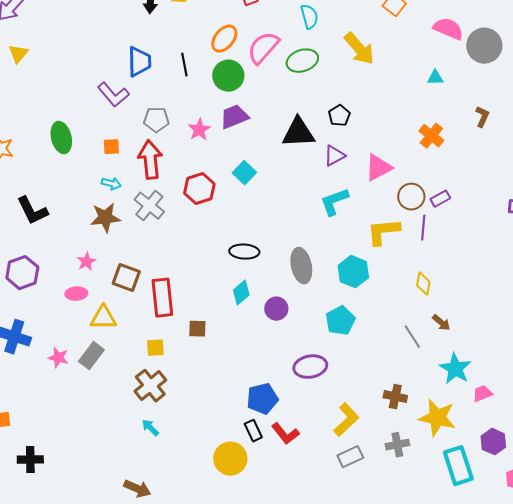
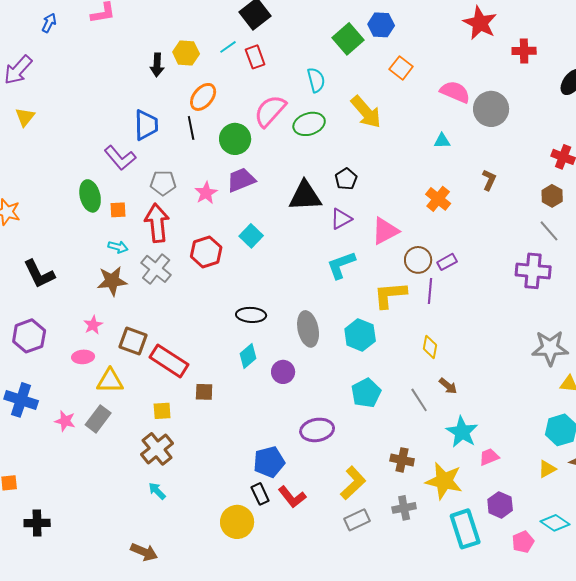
orange ellipse: (224, 39) -> (203, 97), moved
green ellipse: (61, 138) -> (90, 196), moved
red rectangle: (162, 298) -> (169, 361), turned -51
cyan pentagon: (340, 321) -> (366, 393), moved

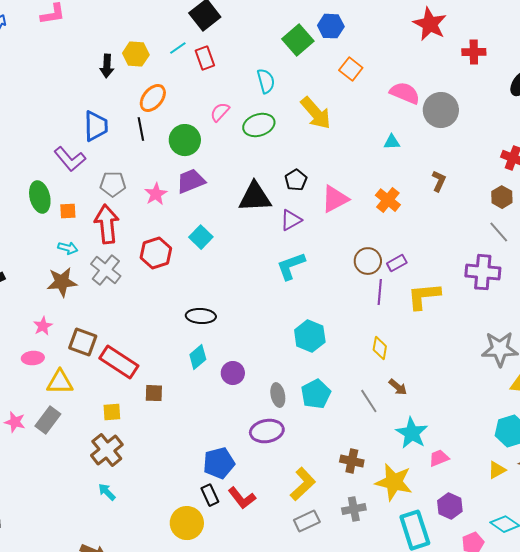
pink semicircle: (270, 111) -> (220, 112), size x0.6
pink triangle: (385, 231) -> (335, 199), moved
yellow L-shape: (390, 295) -> (424, 296), moved
gray ellipse: (308, 329) -> (278, 395), moved, size x0.7

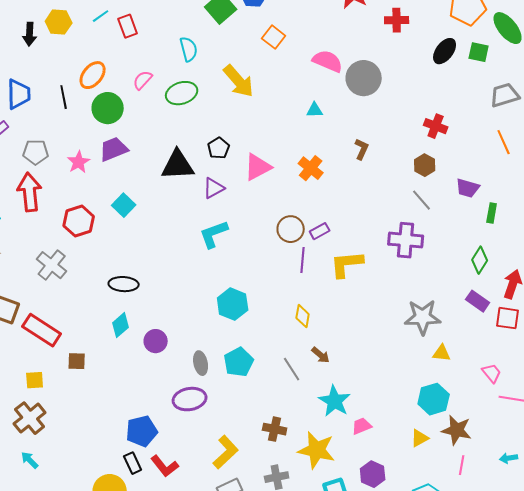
orange ellipse: (153, 98) -> (93, 75), moved
gray cross: (106, 270) -> (52, 265), moved

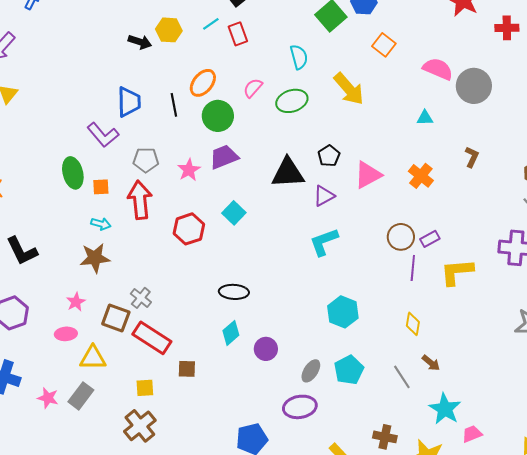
black arrow: (30, 34) -> (140, 42), turned -75
gray cross: (52, 265) -> (141, 298), moved, size x0.7
gray ellipse: (201, 363) -> (311, 371), turned 45

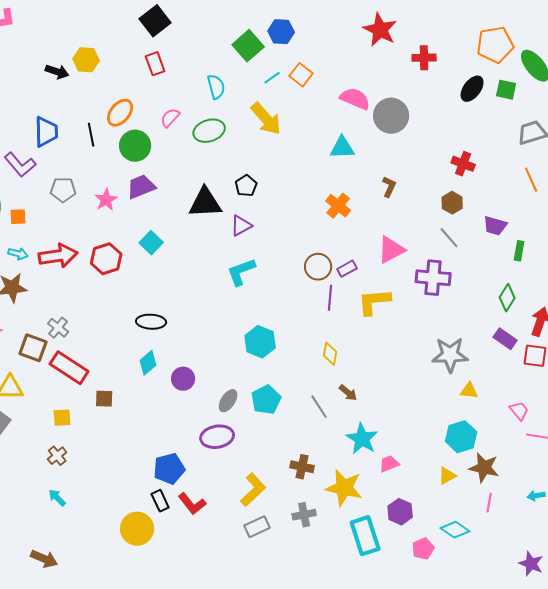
cyan line: (211, 24) -> (272, 78), moved
cyan triangle: (425, 118) -> (342, 148), size x1.5
pink triangle: (368, 175) -> (391, 250), moved
red arrow: (140, 200) -> (58, 256), moved, turned 87
brown cross: (140, 426) -> (57, 456), size x0.6

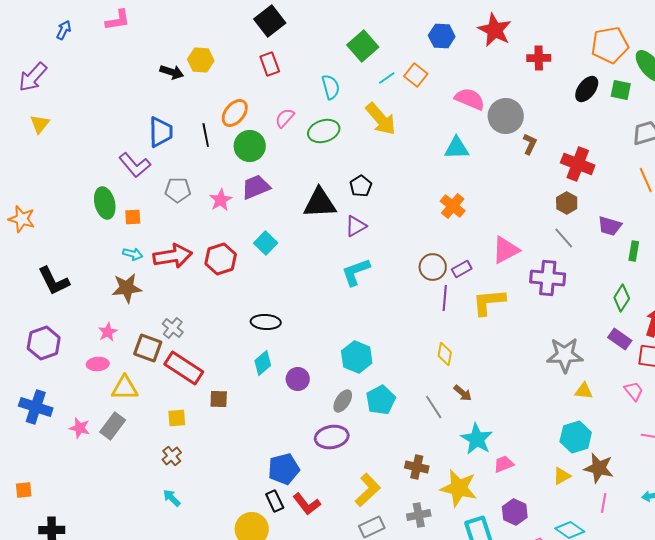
blue hexagon: (281, 32) -> (442, 36), moved
red cross: (463, 164) -> (578, 164), size x1.4
brown L-shape: (389, 187) -> (530, 144), moved
cyan hexagon: (260, 342) -> (357, 357), moved
pink trapezoid: (519, 411) -> (634, 391), moved

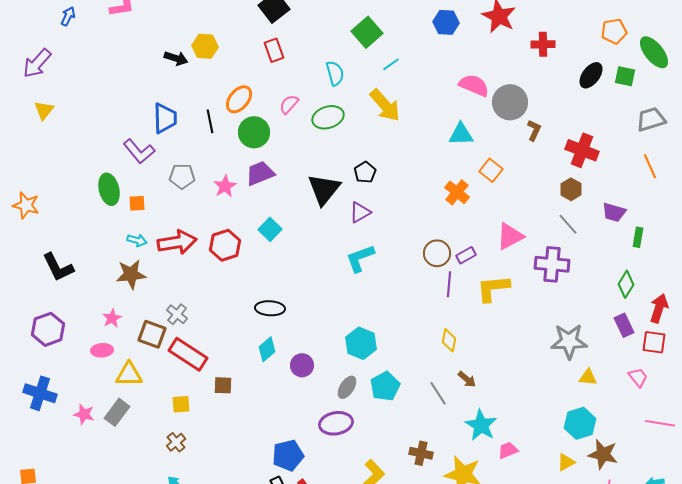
orange pentagon: (610, 45) -> (614, 31), size x0.7
orange square: (416, 75) -> (491, 170), moved
black triangle: (320, 203) -> (324, 189), turned -48
purple rectangle: (620, 339) -> (624, 325), turned 30

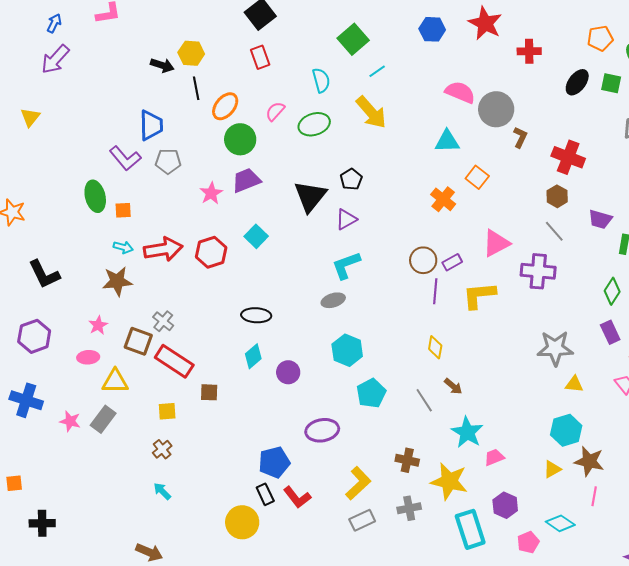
purple arrow: (37, 63) -> (55, 59), moved
black line: (210, 121) -> (196, 88), moved
gray pentagon: (182, 176) -> (168, 161), moved
gray ellipse: (347, 387) -> (333, 300), moved, turned 40

